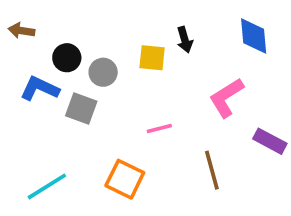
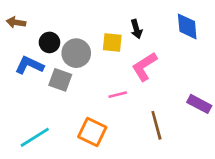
gray circle: (103, 72) -> (76, 53), size x1.4
pink L-shape: (226, 98) -> (144, 67), moved

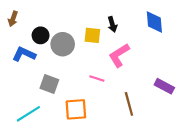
brown arrow: (16, 22) -> (13, 19), turned -80
gray square: (60, 80) -> (49, 84), moved
pink line: (118, 95) -> (97, 78), turned 32
orange square: (92, 132) -> (76, 109), turned -30

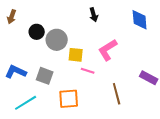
black arrow: (112, 24) -> (94, 15), moved
yellow square: (92, 35) -> (76, 55), moved
blue L-shape: (24, 54) -> (16, 72), moved

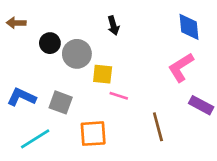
black arrow: (94, 15) -> (113, 26), moved
brown arrow: (12, 17) -> (16, 23), turned 72
pink L-shape: (108, 50) -> (181, 67), moved

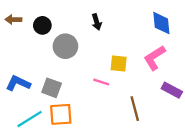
black circle: (50, 43) -> (42, 25), moved
yellow square: (103, 74) -> (119, 64), moved
orange square: (93, 134) -> (61, 114), moved

